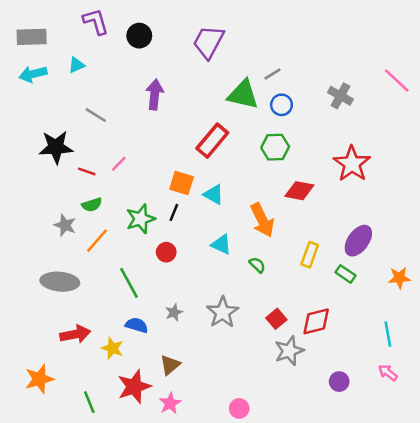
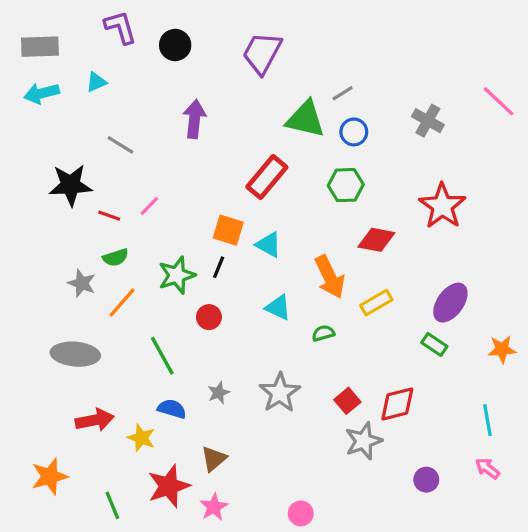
yellow rectangle: (310, 255) -> (376, 303), moved, turned 40
green semicircle: (257, 265) -> (323, 333), turned -60

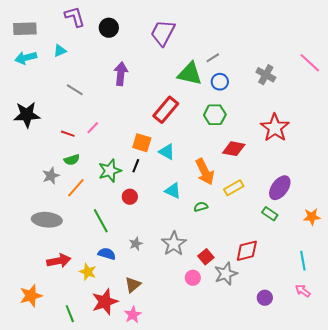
black star: (71, 185) -> (27, 115), moved
gray star: (82, 283) -> (51, 176), turned 30
red square: (347, 401) -> (206, 257), moved
pink circle: (301, 513) -> (193, 278), moved

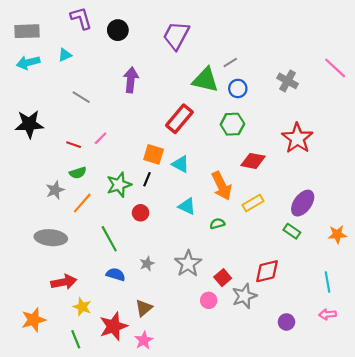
yellow star: (88, 272) -> (82, 307), moved
pink arrow: (303, 291) -> (328, 314), turned -42

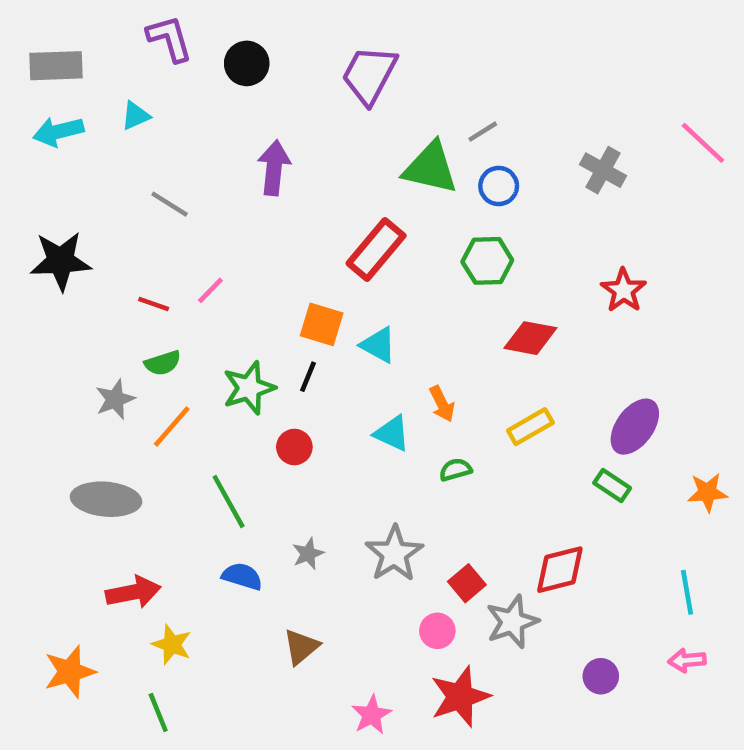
red star: (297, 138) -> (623, 290), size x0.7
orange arrow: (222, 186) -> (442, 404), moved, size x0.6
red star: (114, 326) -> (460, 697), moved
pink star: (144, 340) -> (372, 715), moved

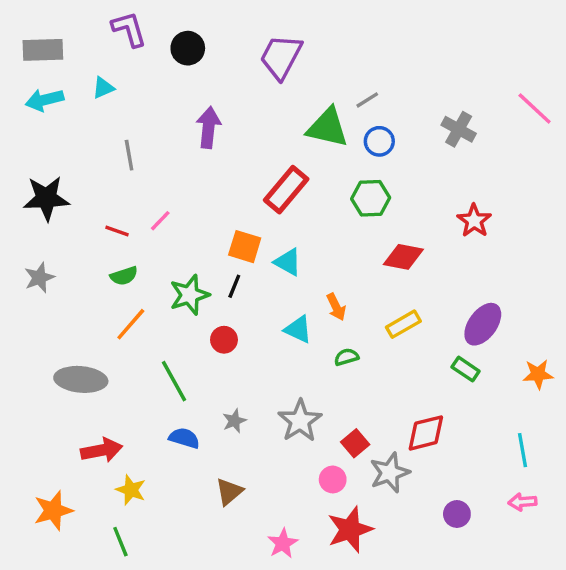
gray line: (170, 204) -> (129, 155), turned 48
gray star: (115, 399) -> (39, 278), moved

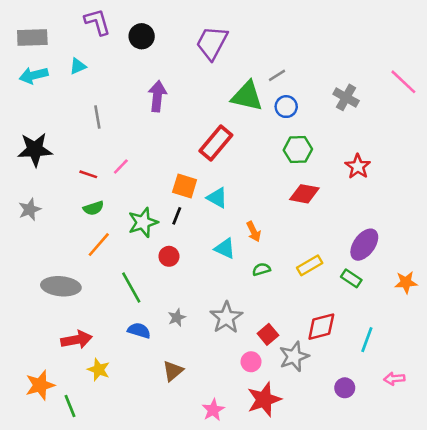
green hexagon: (371, 198) -> (298, 150), moved
yellow rectangle: (403, 324) -> (310, 265), moved
cyan line: (522, 450) -> (367, 340), moved, turned 30
green line: (120, 542) -> (70, 406), moved

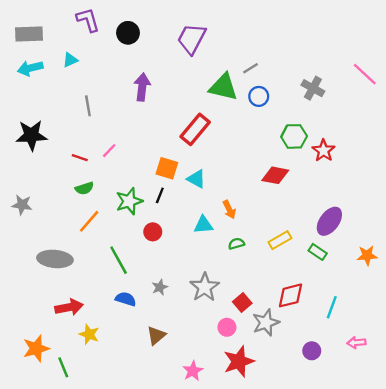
green hexagon: (298, 150) -> (294, 136), moved
gray star: (30, 209) -> (22, 205), moved, turned 30
cyan triangle: (225, 248) -> (203, 225), turned -30

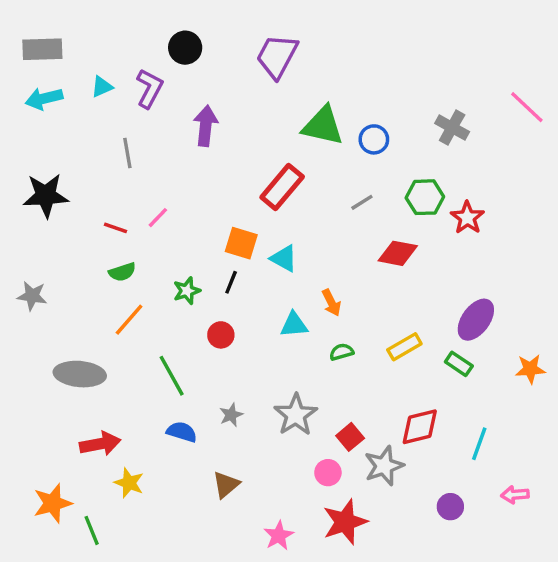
purple L-shape: (88, 20) -> (149, 88), moved, turned 44
gray line: (250, 68) -> (362, 202), moved
green star: (129, 201) -> (187, 291), size x0.7

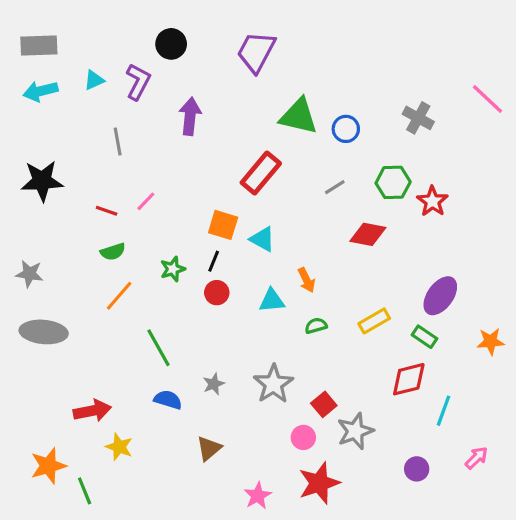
red circle: (221, 335) -> (217, 293), moved
gray ellipse: (80, 374) -> (44, 332), moved
red diamond: (420, 427) -> (409, 379), moved
pink arrow: (515, 495) -> (476, 458), turned 140

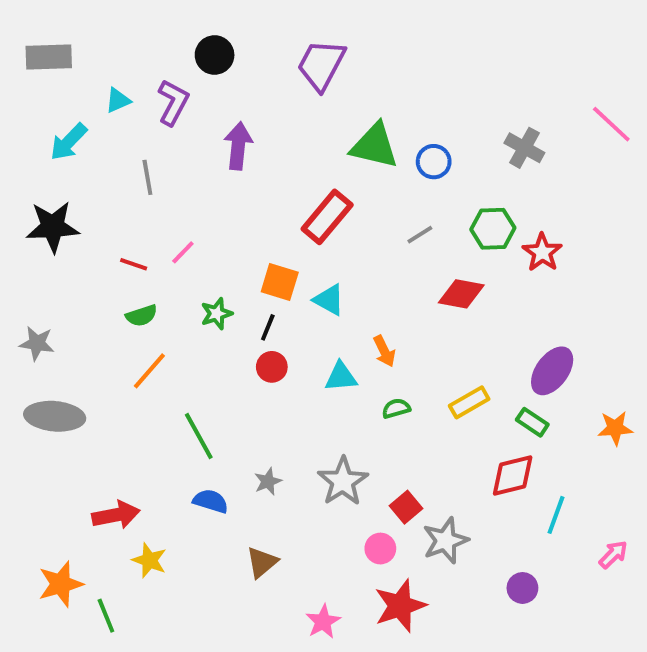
cyan arrow: (40, 91) -> (68, 142), moved, turned -32
green star: (173, 269) -> (217, 314), moved
pink arrow: (476, 458) -> (613, 554), moved

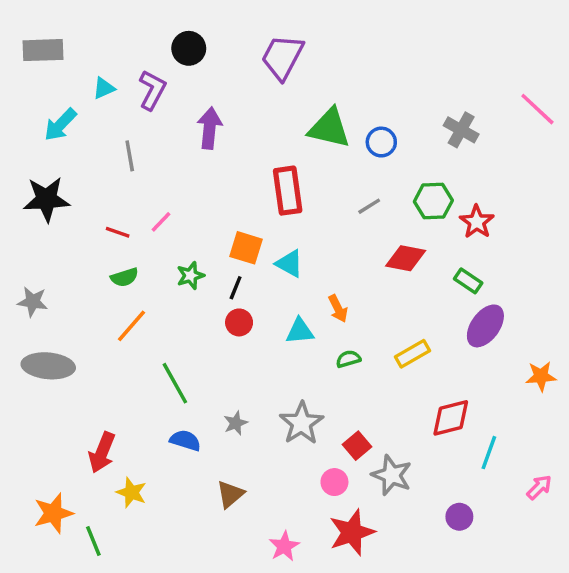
red rectangle: (327, 217) -> (288, 191), turned -48
green rectangle: (532, 422) -> (468, 281), moved
red arrow: (116, 515) -> (102, 453), turned 123
gray star: (445, 541) -> (392, 475), turned -30

